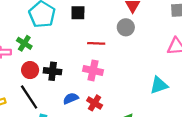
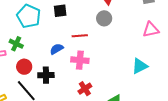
black cross: (53, 71) -> (46, 75), moved
blue semicircle: (71, 98) -> (57, 49), moved
red cross: (95, 103) -> (85, 89), turned 32

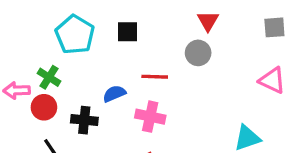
pink triangle: (151, 30) -> (272, 80), turned 30
red circle: (24, 67) -> (44, 107), moved
black cross: (46, 75) -> (84, 120), moved

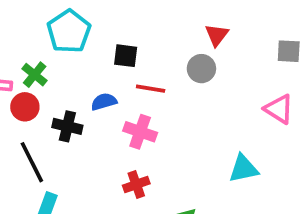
black square: (128, 32) -> (126, 56), moved

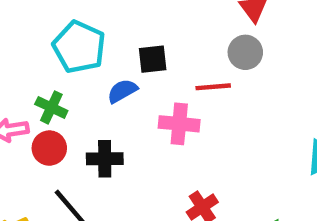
red line: (151, 89) -> (213, 87), moved
blue semicircle: (104, 102) -> (122, 91), moved
pink cross: (140, 132) -> (179, 124), moved

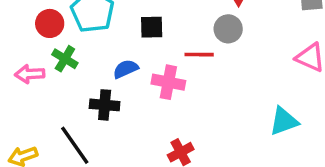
blue semicircle: (122, 91) -> (126, 69), moved
red circle: (49, 148) -> (50, 23), moved

